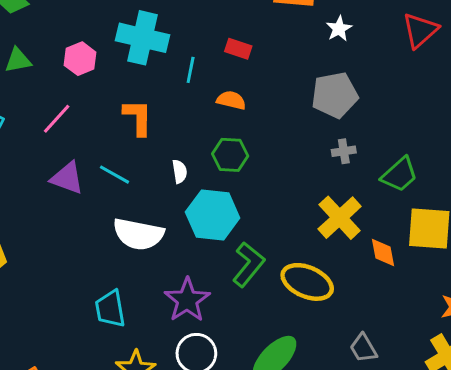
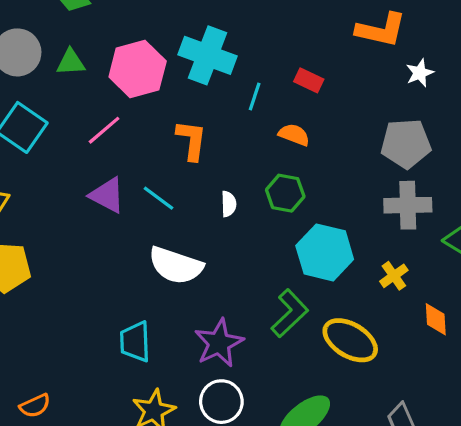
pink hexagon: (80, 59) -> (138, 69), size x1.6
gray cross: (344, 151) -> (408, 205), size x1.8
cyan hexagon: (213, 215) -> (325, 252), moved
yellow cross: (340, 218) -> (394, 276), size x0.6

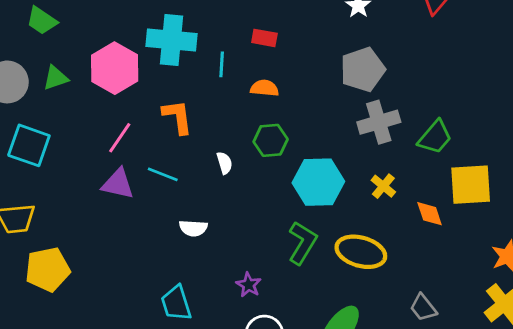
pink line: (104, 130) -> (120, 138), moved
white semicircle: (176, 265) -> (193, 228), size x0.6
purple star: (219, 343) -> (249, 285), size x0.6

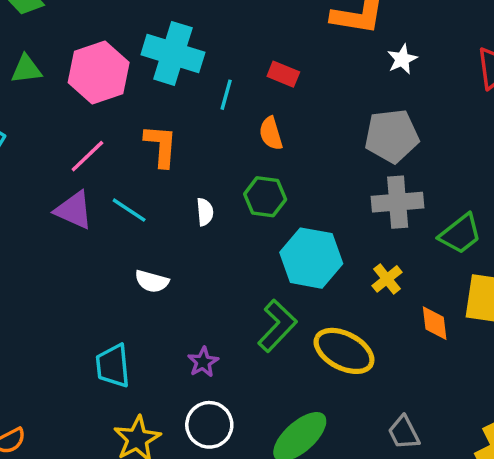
orange semicircle: (264, 88) -> (271, 133), turned -124

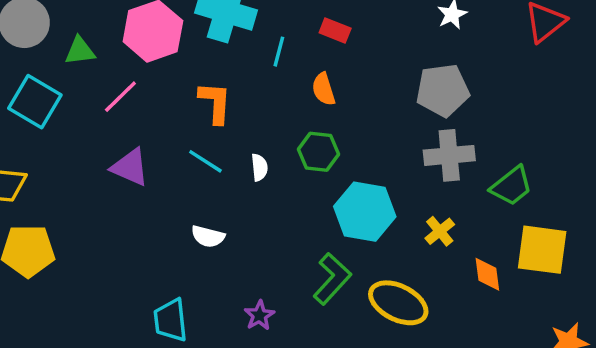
green triangle: (26, 69) -> (80, 51), moved
pink line: (87, 156) -> (120, 97), moved
cyan line: (129, 210) -> (205, 161), moved

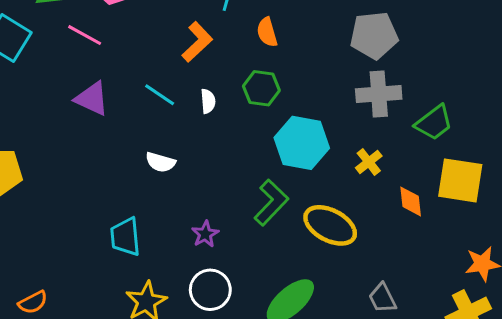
pink line: (120, 97) -> (85, 35), turned 72
orange L-shape: (215, 103) -> (197, 42), moved, turned 42

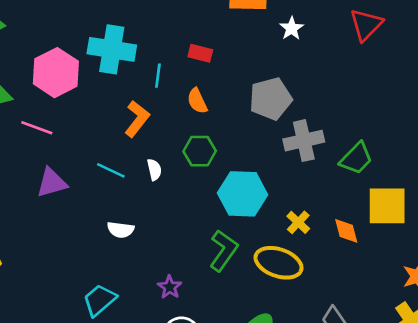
gray pentagon: (374, 35) -> (270, 99), moved
purple triangle: (92, 99) -> (52, 183), turned -32
yellow cross: (369, 162) -> (298, 222), moved
cyan trapezoid: (125, 237) -> (100, 300), turned 63

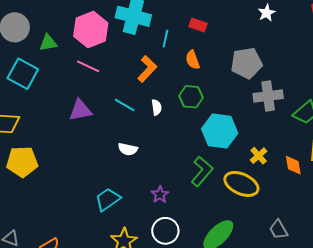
pink line: (37, 128) -> (88, 66), moved

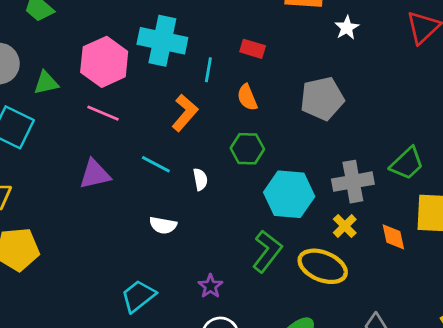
gray cross: (268, 96) -> (353, 182), moved
white semicircle: (157, 107) -> (200, 179), moved

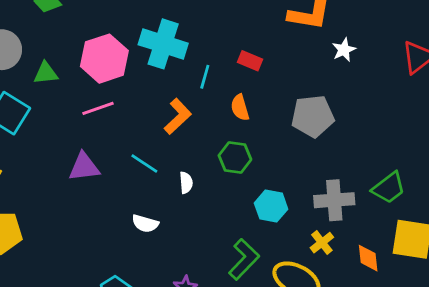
pink line: (103, 113) -> (98, 108), turned -48
cyan hexagon: (289, 194) -> (271, 206), size x0.7

